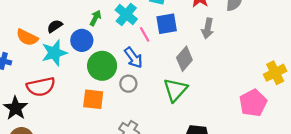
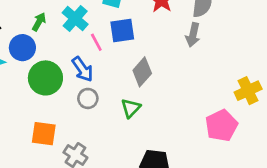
gray arrow: (208, 28) -> (193, 35), moved
gray circle: (128, 84) -> (88, 98), moved
green triangle: (175, 90) -> (131, 108), size x0.7
orange square: (93, 99) -> (44, 134), moved

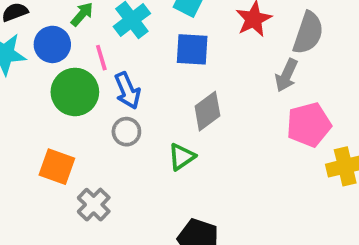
pink line: (96, 42) -> (101, 58), moved
pink pentagon: (221, 125) -> (309, 125), moved

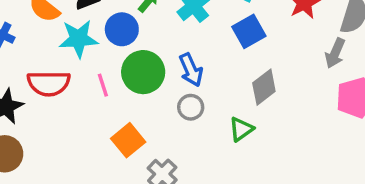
blue square: (192, 49) -> (249, 31), turned -32
pink line: (101, 58) -> (103, 85), moved
orange square: (57, 167) -> (128, 140), turned 32

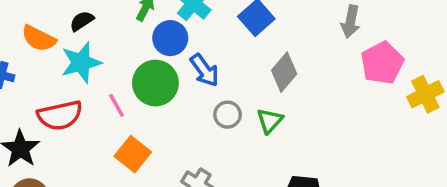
blue circle: (122, 29) -> (170, 38), moved
gray circle: (191, 107) -> (228, 115), moved
orange square: (128, 140) -> (133, 154), moved

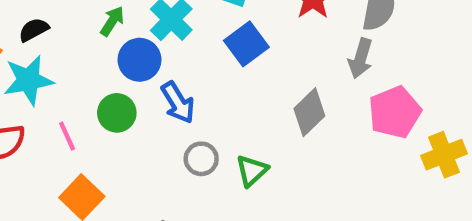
gray diamond: (284, 72) -> (309, 112), moved
green circle: (155, 83) -> (117, 113), size x0.7

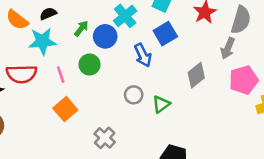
green arrow: (112, 21) -> (81, 28), moved
blue arrow: (178, 103) -> (143, 55), moved

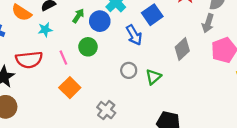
cyan star: (42, 41) -> (45, 30), size x0.6

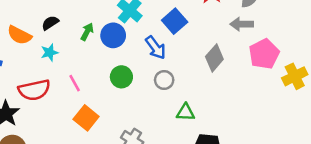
gray arrow: (208, 23) -> (242, 24), turned 78
green circle: (88, 47) -> (121, 77), moved
gray circle: (129, 70) -> (164, 80), moved
green triangle: (153, 77) -> (186, 112), moved, turned 49

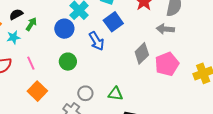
green arrow: (87, 32) -> (31, 24), moved
pink pentagon: (264, 54) -> (167, 64), moved
gray circle: (164, 80) -> (85, 93), moved

